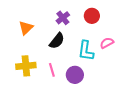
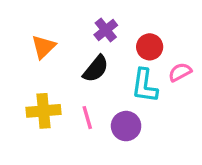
red circle: (92, 16) -> (150, 47), moved

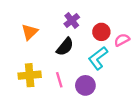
pink semicircle: (180, 72) -> (122, 40), moved
cyan L-shape: (145, 86) -> (98, 58), turned 45

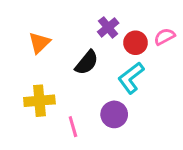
purple cross: (72, 21) -> (108, 27), moved
pink semicircle: (122, 40) -> (165, 37), moved
pink line: (59, 80) -> (73, 127), moved

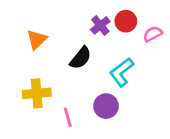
red circle: (136, 43) -> (126, 21), moved

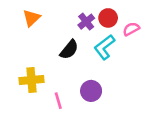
orange triangle: (37, 40) -> (31, 18), moved
cyan L-shape: (122, 72) -> (104, 47), moved

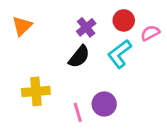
orange triangle: (31, 18) -> (22, 26), moved
purple cross: (86, 22) -> (86, 27), moved
pink line: (58, 101) -> (78, 112), moved

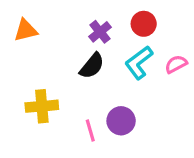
orange triangle: (22, 26) -> (26, 30), turned 30
pink semicircle: (150, 33) -> (176, 64), moved

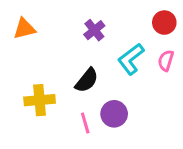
red circle: (144, 24) -> (164, 23), moved
pink semicircle: (176, 64) -> (166, 61), turned -45
black semicircle: (92, 66) -> (87, 80), moved

